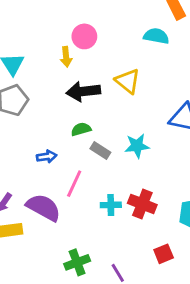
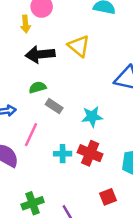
cyan star: (137, 146) -> (92, 117), moved

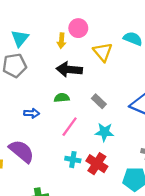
yellow triangle: (79, 46) -> (103, 52), moved
gray rectangle: (54, 106) -> (99, 101), moved
pink line: (31, 135) -> (70, 127), moved

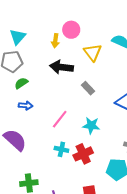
green semicircle: (62, 98) -> (21, 83), moved, turned -32
gray rectangle: (99, 101) -> (88, 88), moved
red cross: (97, 164) -> (83, 154), turned 30

